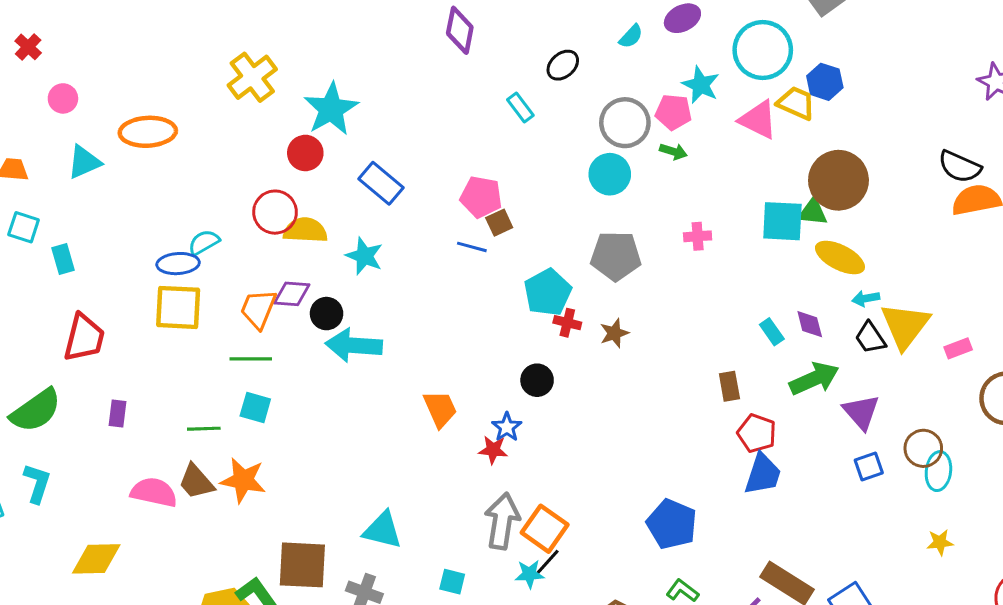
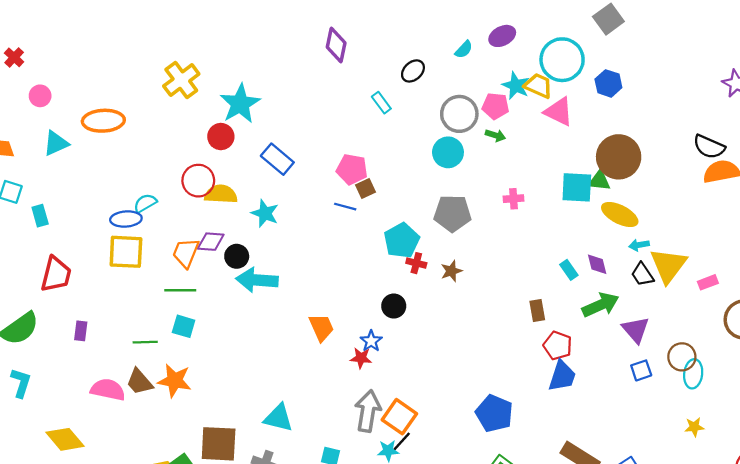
yellow trapezoid: (796, 103) -> (538, 86), moved
yellow diamond: (96, 559) -> (65, 439), turned 51

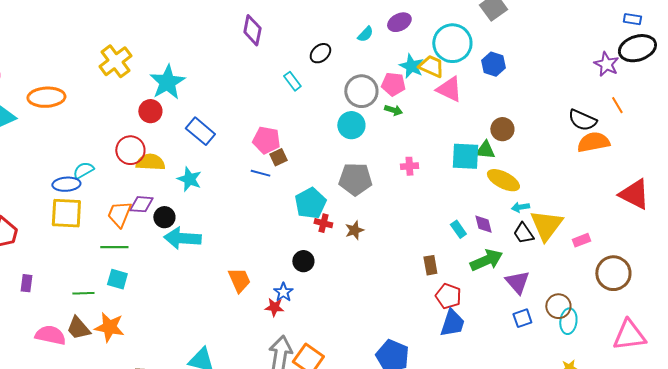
brown circle: (619, 157) -> (502, 129), size x0.6

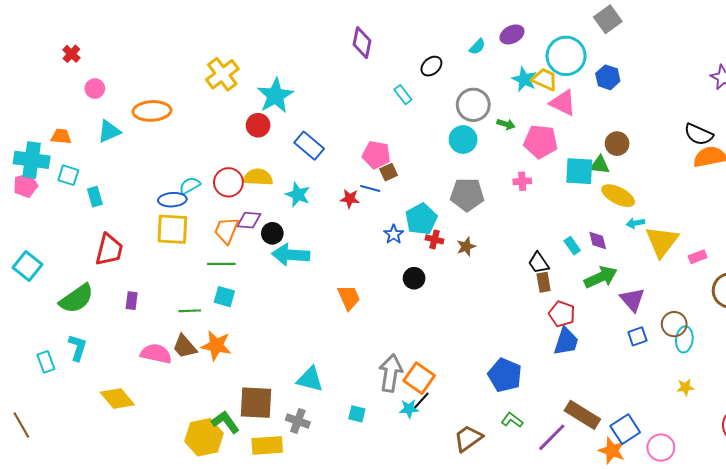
pink pentagon: (393, 84) -> (541, 142), moved, size x1.4
red circle: (130, 150) -> (228, 182), moved
black trapezoid: (523, 233) -> (539, 263), moved
blue star: (283, 292) -> (394, 234), moved
red star: (274, 307) -> (350, 199), moved

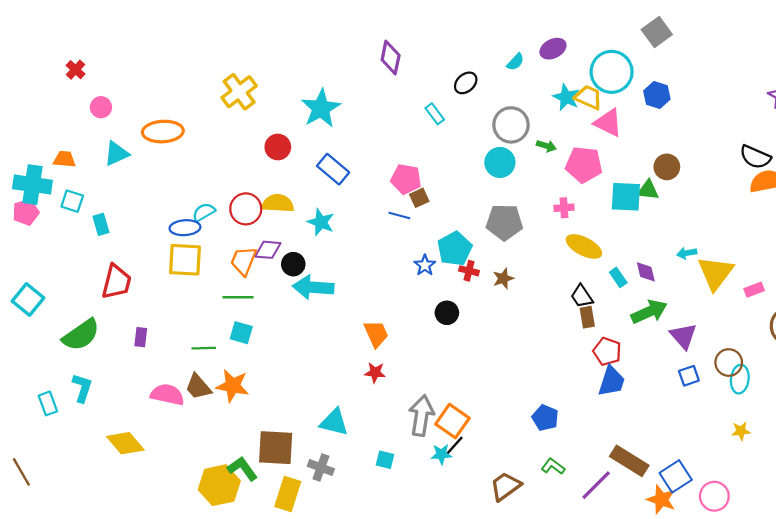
cyan star: (275, 96) -> (321, 108), moved
yellow ellipse: (618, 196) -> (584, 246), moved
red star: (350, 199) -> (375, 372), moved
blue pentagon: (505, 375) -> (545, 418), size x0.7
yellow rectangle: (267, 445) -> (288, 494), turned -68

